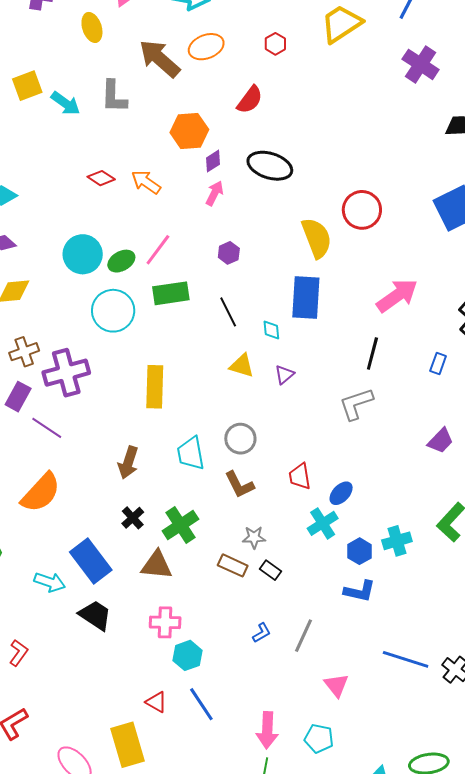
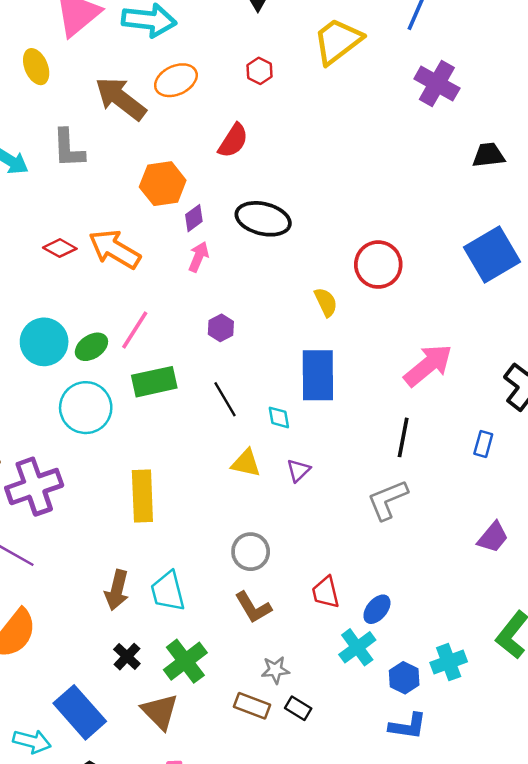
orange arrow: (146, 182) -> (115, 249), size x1.4
yellow semicircle: (317, 238) -> (326, 302), size x0.6
cyan trapezoid: (191, 453) -> (168, 591), moved
brown triangle: (157, 565) -> (160, 712), turned 44

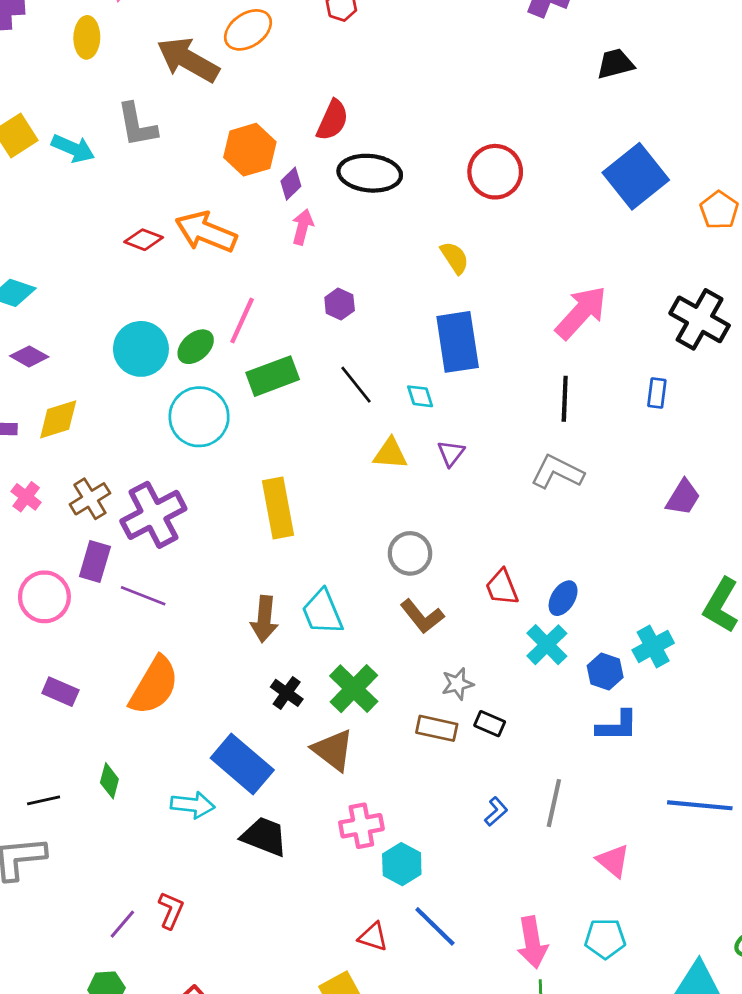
yellow ellipse: (36, 67) -> (87, 37), turned 32
red semicircle: (233, 141) -> (332, 120), moved
red circle: (378, 265) -> (495, 172), moved
gray L-shape: (388, 500) -> (557, 472), turned 57

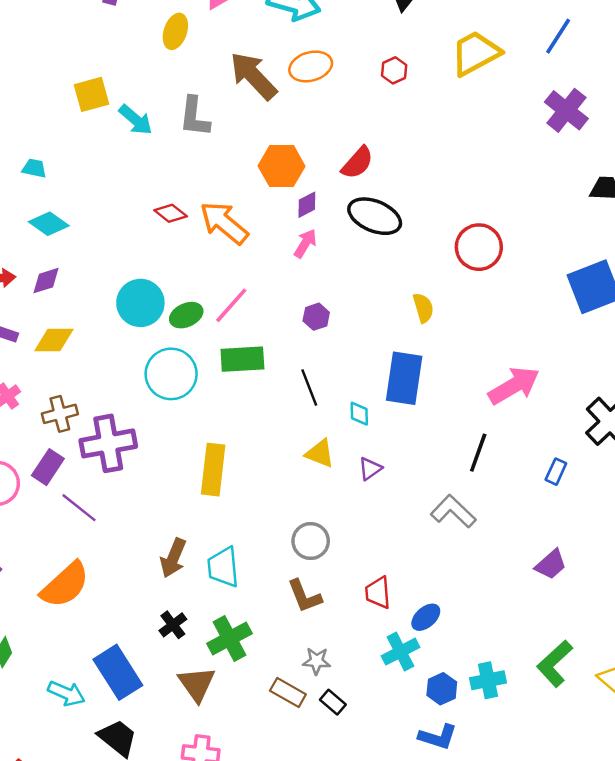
purple diamond: (29, 356) -> (46, 281), turned -64

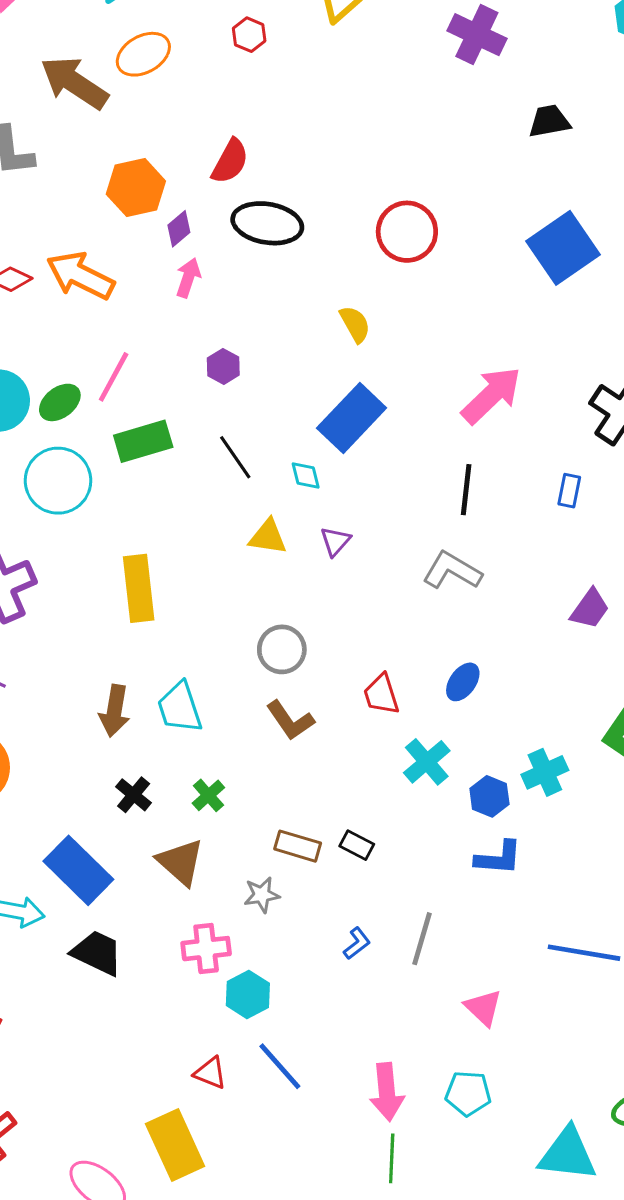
blue rectangle: (404, 378) -> (352, 418), turned 48
blue ellipse: (426, 617) -> (463, 682), moved
green cross: (229, 638) -> (208, 795), size x0.6
gray star: (317, 661) -> (262, 895), moved

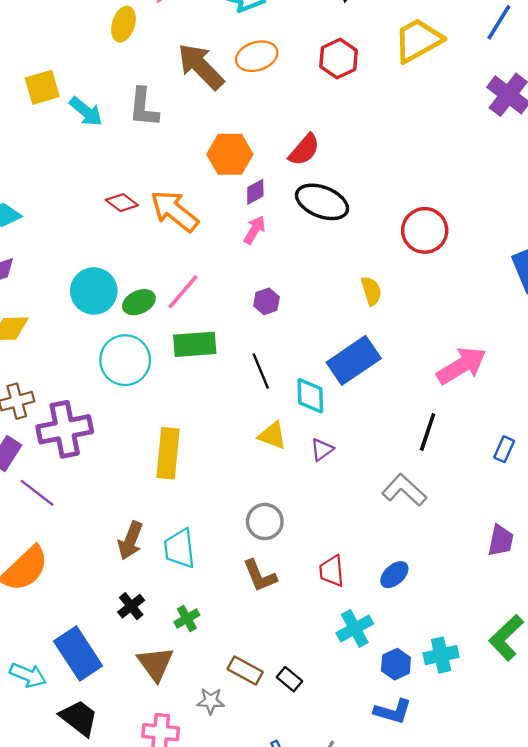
red hexagon: (249, 35) -> (339, 59), size x1.5
cyan diamond: (306, 476) -> (310, 396), size x1.5
purple trapezoid: (590, 609) -> (501, 541), turned -36

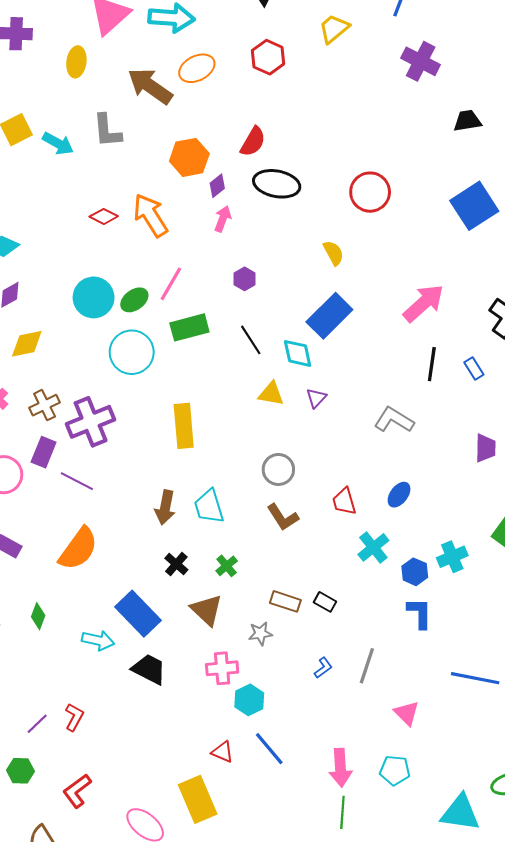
yellow trapezoid: (418, 40) -> (334, 29), size x0.7
orange arrow: (174, 211) -> (151, 215), turned 30
black line: (428, 432) -> (432, 364), moved
blue rectangle: (504, 449) -> (474, 369), turned -45
blue L-shape: (393, 711) -> (420, 613), turned -96

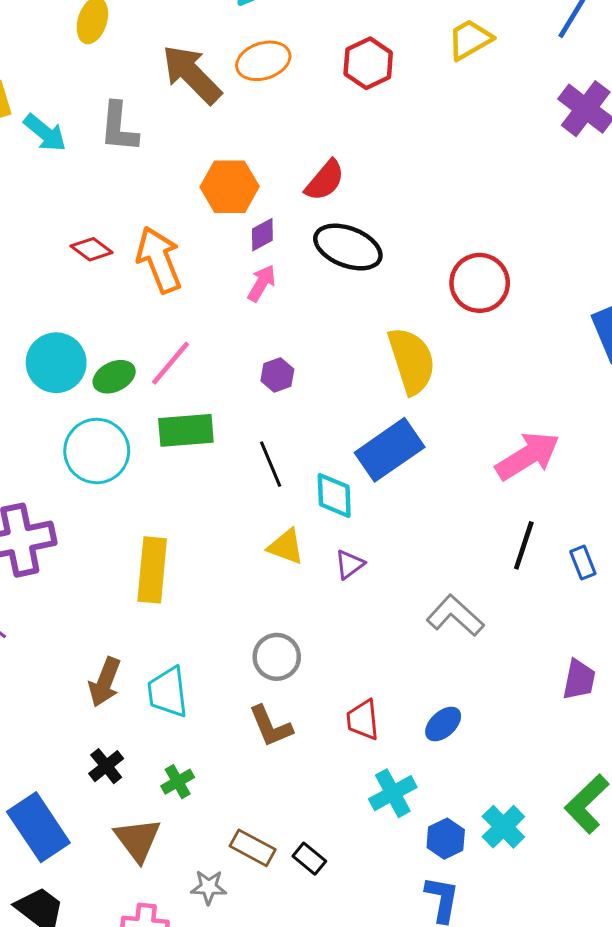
yellow semicircle: (334, 253) -> (412, 361), size x1.8
cyan cross: (452, 557) -> (503, 827), turned -32

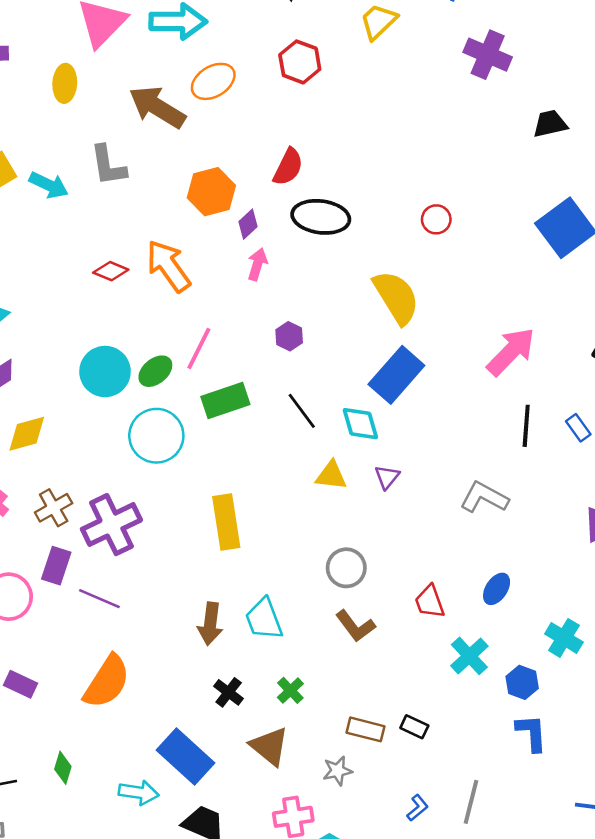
red circle: (480, 283) -> (436, 219), size x0.6
cyan cross: (503, 827) -> (564, 638), moved

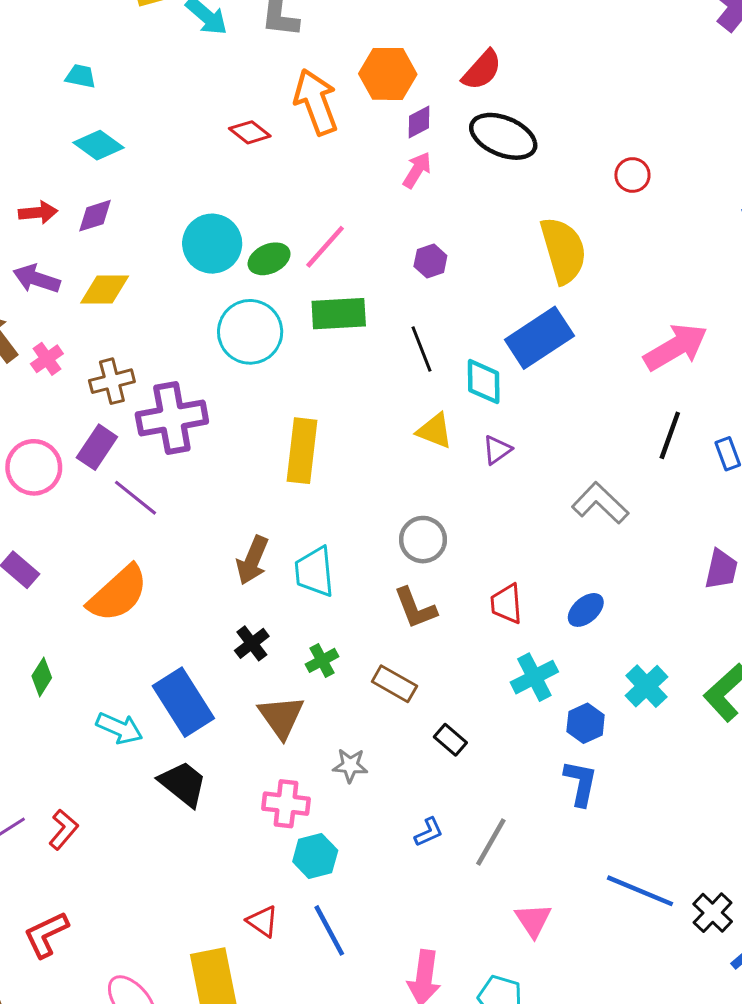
orange arrow: (168, 266) -> (316, 102), moved
brown rectangle: (366, 729) -> (394, 684), moved

